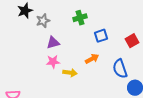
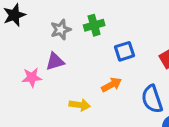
gray star: (43, 21) -> (61, 30), moved
pink star: (53, 62) -> (32, 77), moved

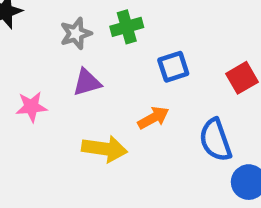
purple triangle: (55, 61) -> (87, 82), moved
yellow arrow: (80, 105) -> (105, 149), size x1.4

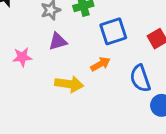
blue square: (173, 67) -> (113, 31), size x1.4

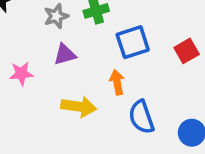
orange arrow: (100, 64) -> (117, 82), turned -72
blue semicircle: (140, 78) -> (141, 117), moved

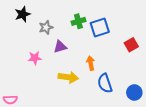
gray star: (56, 16) -> (46, 27), moved
blue square: (133, 42) -> (100, 27), moved

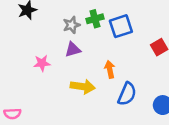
gray star: (46, 27) -> (72, 25), moved
blue semicircle: (105, 83) -> (127, 94), turned -138

